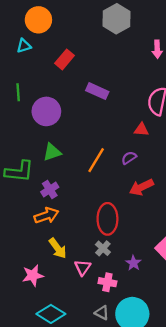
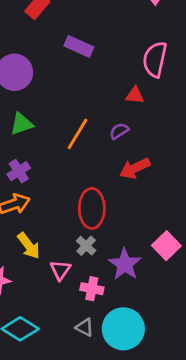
purple star: (133, 263) -> (125, 264), size x1.6

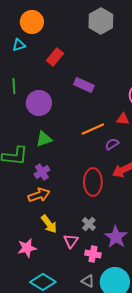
orange line: (77, 134) -> (93, 129), moved, turned 35
red ellipse: (92, 208) -> (93, 182), moved

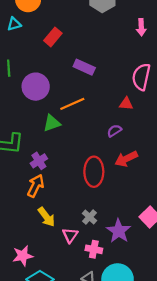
orange line: (93, 129) -> (72, 104), moved
green triangle: (44, 139) -> (52, 123), moved
orange arrow: (39, 195) -> (36, 186), turned -45
pink star: (27, 248) -> (23, 256), moved

